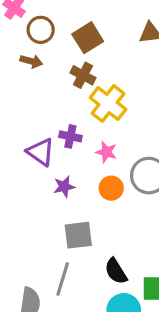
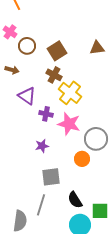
brown arrow: (31, 61) -> (12, 70), moved
purple triangle: (41, 152) -> (27, 96), moved
pink star: (106, 152) -> (69, 124), size x1.6
orange circle: (111, 188) -> (82, 159), moved

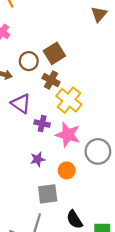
brown circle: (27, 46) -> (29, 61), moved
brown triangle: (97, 48) -> (99, 14), moved, turned -42
orange circle: (82, 159) -> (67, 170), moved

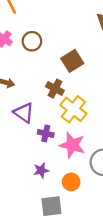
brown square: (54, 53) -> (72, 61), moved
brown circle: (29, 61) -> (32, 41), moved

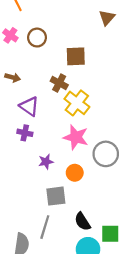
brown square: (72, 61) -> (76, 56), turned 30
purple cross: (46, 133) -> (25, 133), moved

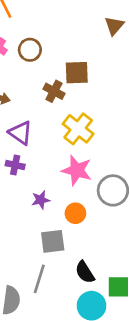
brown cross: (59, 83) -> (54, 91), moved

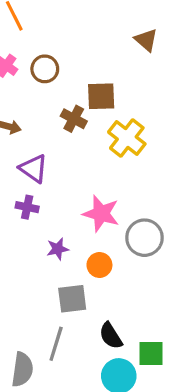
brown triangle: (114, 26) -> (146, 40), turned -30
yellow cross: (78, 129) -> (127, 138), moved

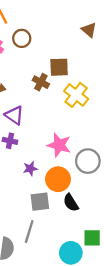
brown circle: (45, 69) -> (22, 38), moved
orange circle: (99, 265) -> (58, 179), size x1.5
black semicircle: (111, 336) -> (71, 203), moved

